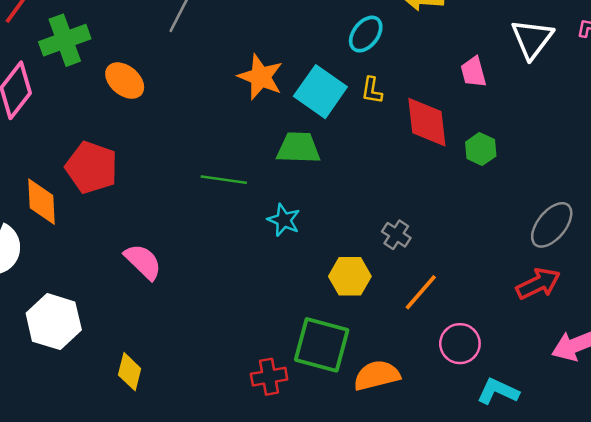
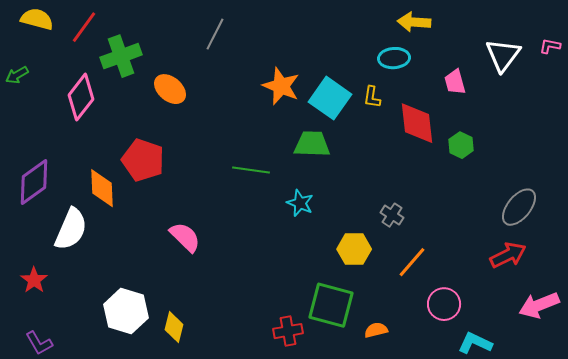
cyan ellipse: (366, 34) -> (394, 58), moved, turned 48
white hexagon: (54, 322) -> (126, 311), moved
orange semicircle: (377, 375) -> (376, 330), size x0.6

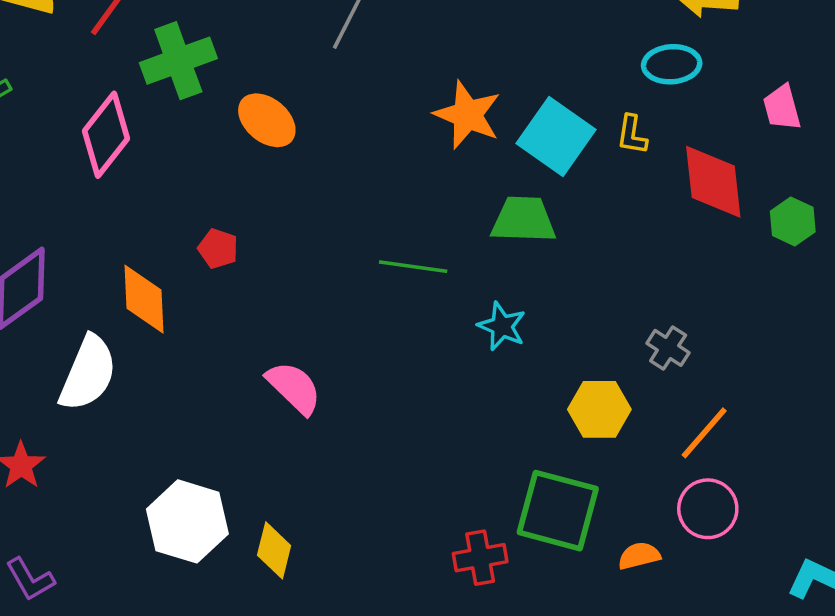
red pentagon: (143, 160) -> (218, 249), size x0.5
pink circle: (444, 304) -> (708, 509), moved

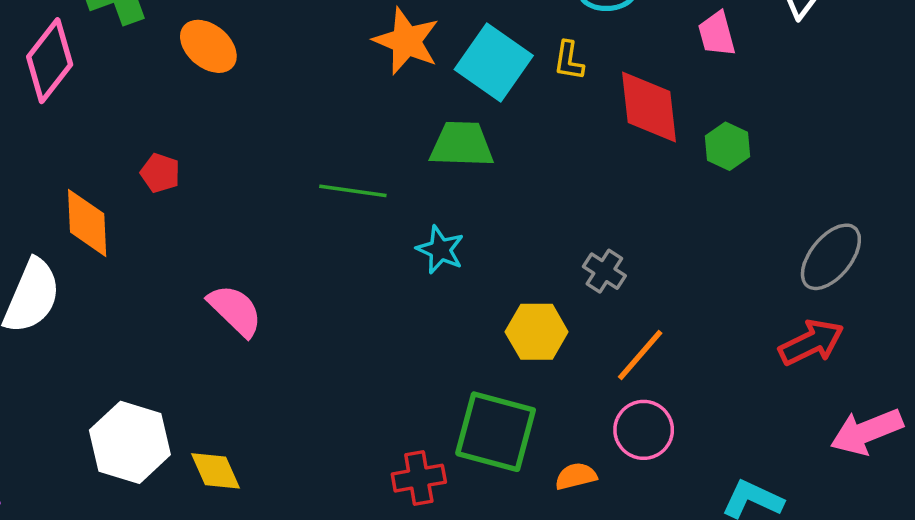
yellow diamond: (274, 550) -> (216, 471), turned -38

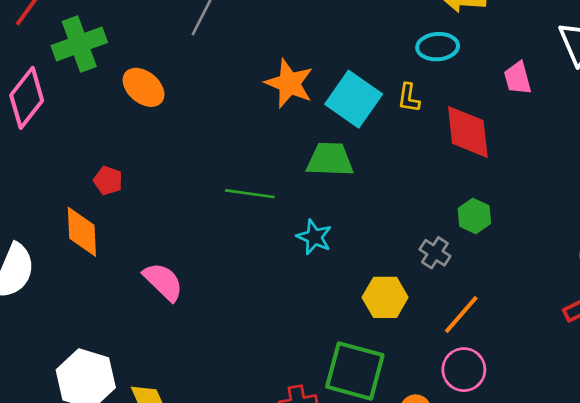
green hexagon: (727, 146) -> (474, 216), moved
orange diamond: (87, 223) -> (82, 232), moved

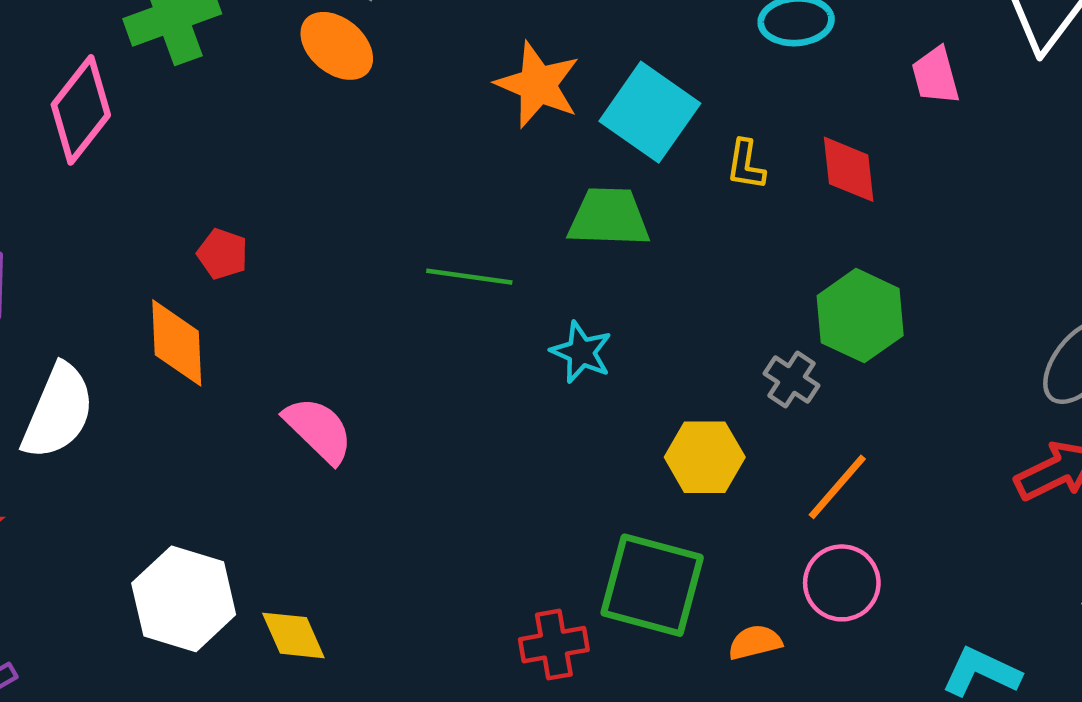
orange ellipse: (144, 87) -> (337, 46), moved
yellow L-shape: (409, 98) -> (746, 165), moved
red diamond: (468, 132) -> (849, 169), size x0.7
green hexagon: (474, 216) -> (860, 316), size x1.5

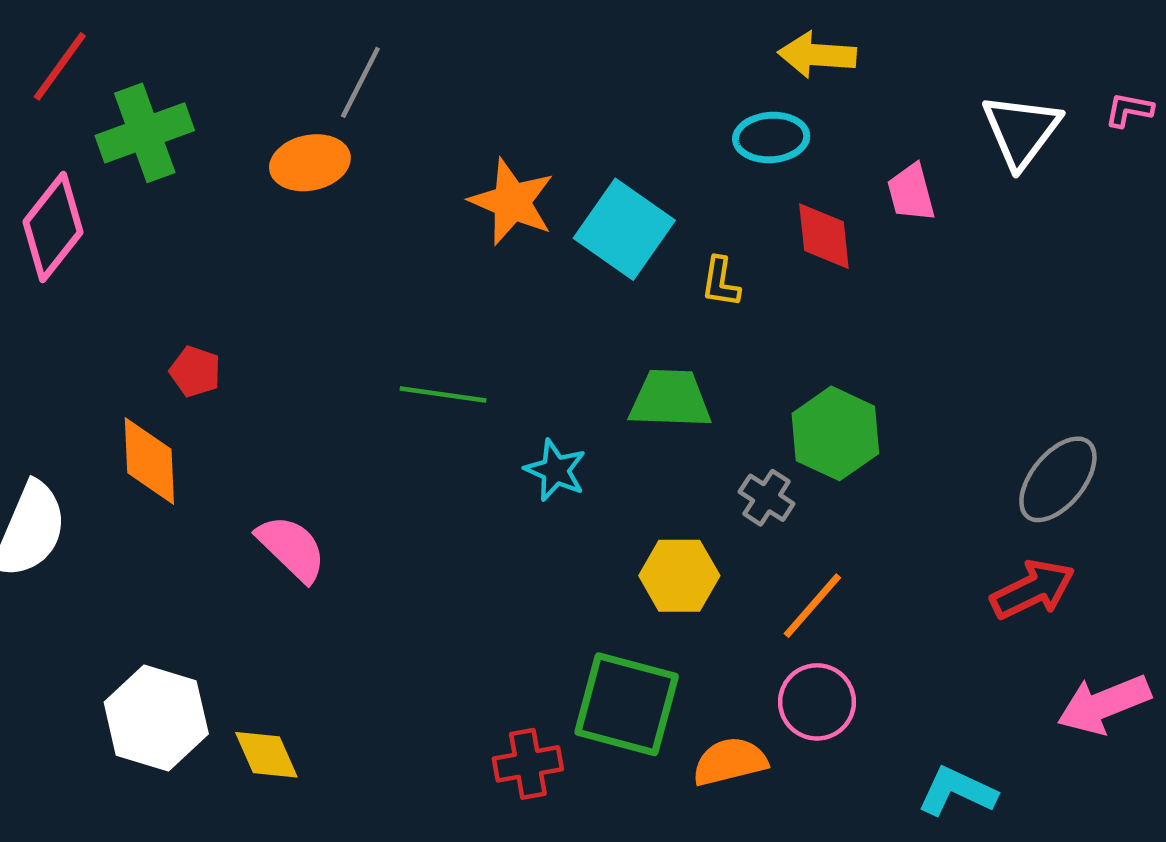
orange ellipse: (337, 46) -> (310, 163), turned -52
red diamond: (849, 169) -> (824, 236), moved
green trapezoid: (609, 217) -> (670, 399), moved
orange semicircle: (755, 642) -> (730, 762), size x1.4

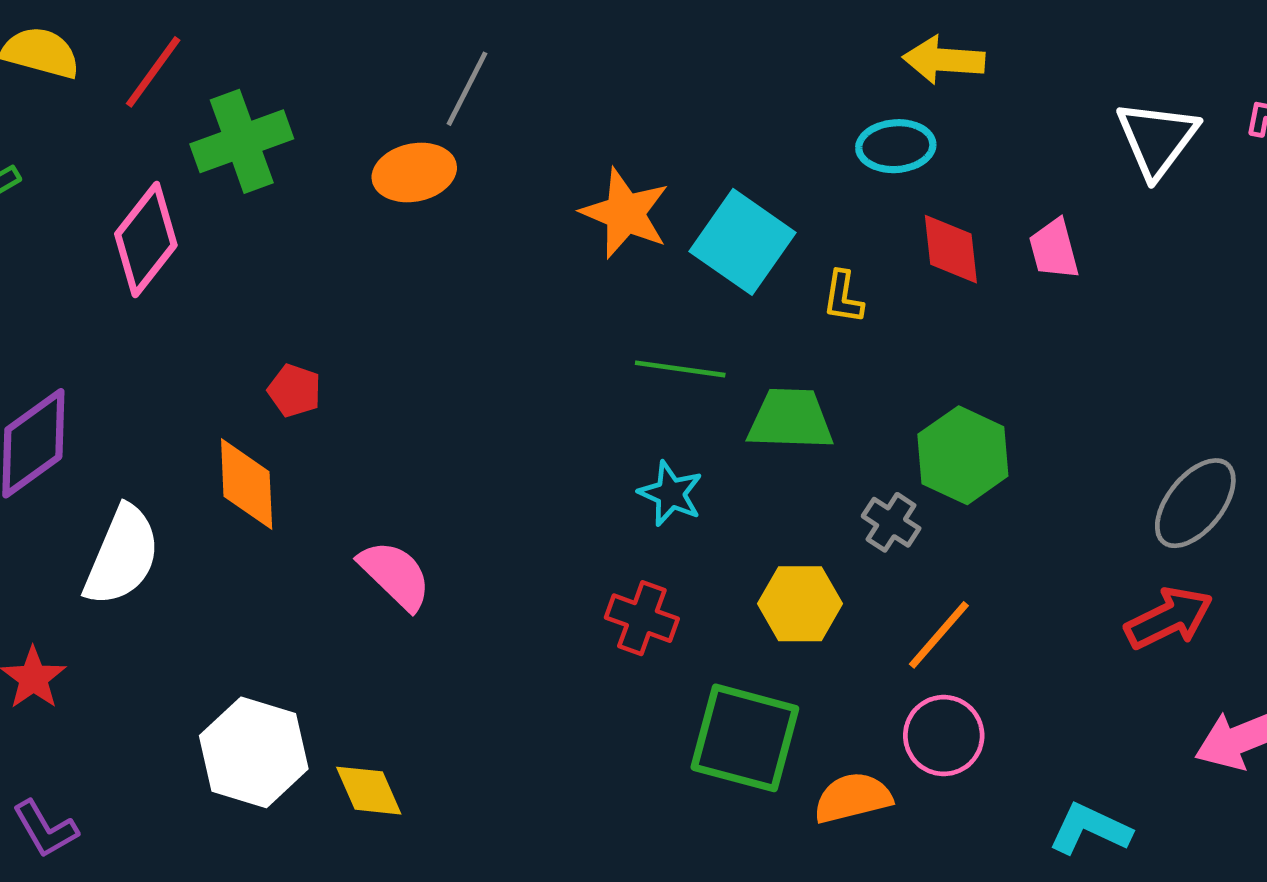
pink trapezoid: (911, 193) -> (1054, 249), moved
green line: (443, 394) -> (680, 369), moved
red cross: (528, 764) -> (642, 618), moved, turned 30

